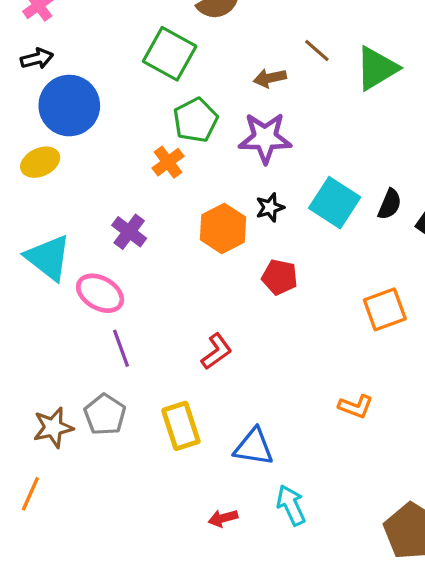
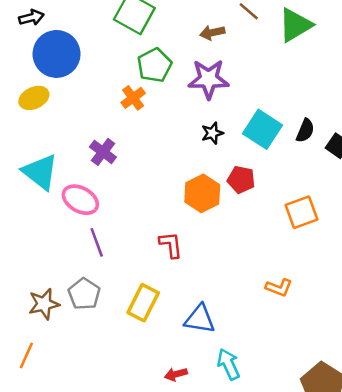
orange hexagon: (223, 228) -> (202, 193), moved
red pentagon: (280, 277) -> (241, 180), moved
red L-shape: (217, 351) -> (171, 245), turned -60
yellow rectangle: (181, 426) -> (143, 303), turned 45

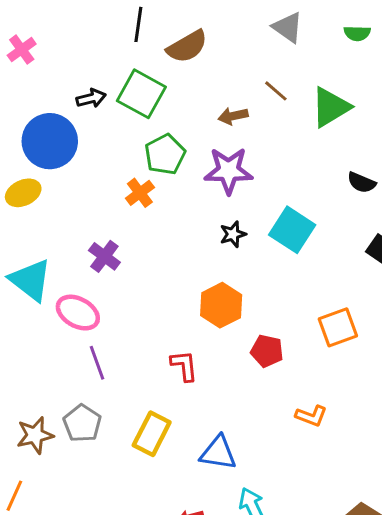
black arrow: (31, 18) -> (91, 98), moved
black semicircle: (305, 131) -> (362, 183), moved, turned 90
red pentagon: (241, 180) -> (267, 351), moved

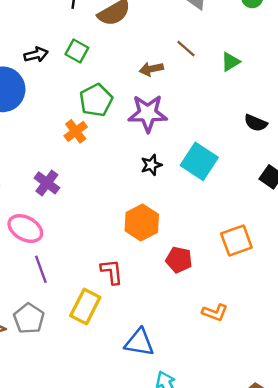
green square: (141, 94) -> (77, 51), size x0.6
green triangle: (330, 107) -> (230, 62), size x0.6
yellow rectangle: (152, 434) -> (85, 306), moved

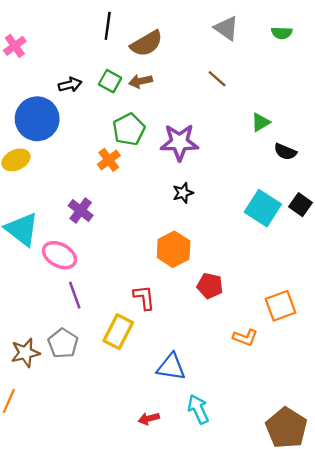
green triangle: (230, 62) -> (261, 122), moved
brown arrow: (151, 69) -> (141, 81), moved
cyan square: (199, 161) -> (263, 208), moved
orange square: (236, 241) -> (281, 306), moved

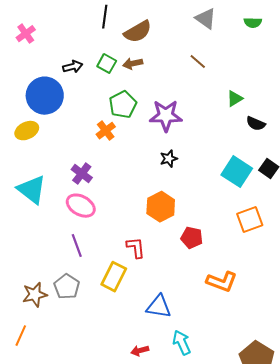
pink ellipse: (59, 255) -> (81, 206), moved
orange square: (281, 306) -> (250, 220), moved
orange L-shape: (245, 337) -> (222, 282), size x1.4

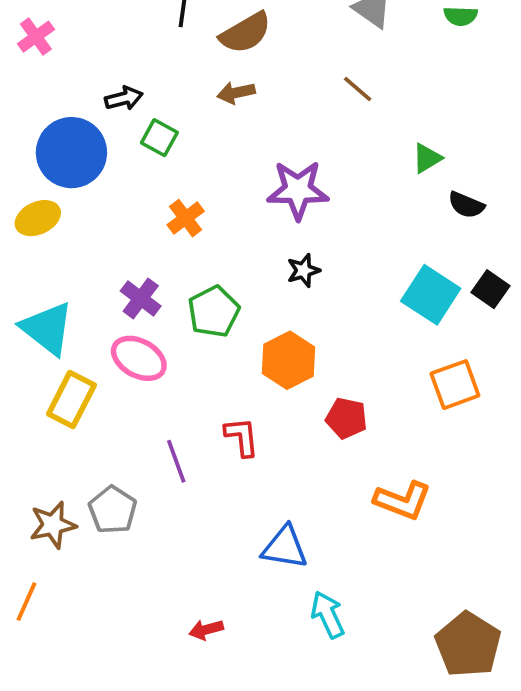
green square: (107, 64) -> (159, 138), moved
green pentagon: (123, 105) -> (214, 312), moved
purple line: (77, 246) -> (176, 461), moved
yellow rectangle: (114, 277) -> (71, 400), moved
red arrow: (140, 351) -> (206, 630), moved

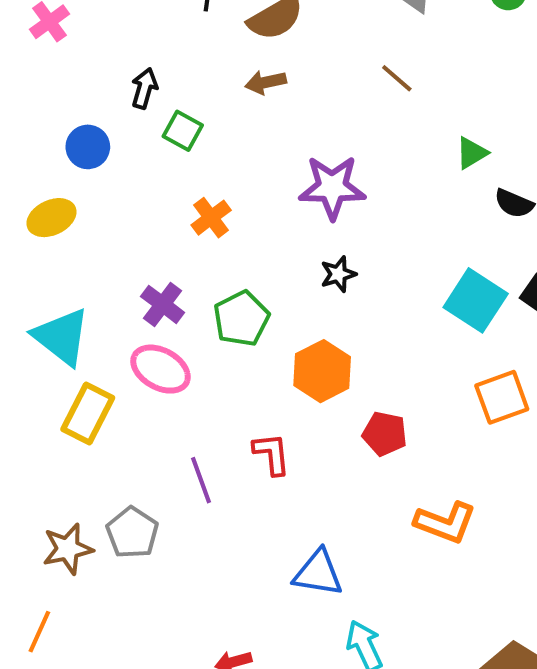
black arrow: (124, 98) -> (144, 88), turned -60
blue circle: (71, 153) -> (88, 147), size x0.6

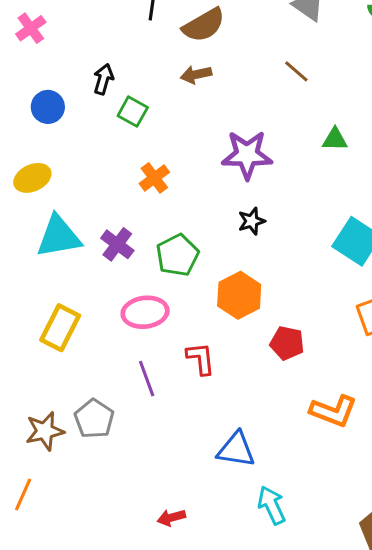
blue circle: (88, 147) -> (48, 107), moved
green triangle: (472, 153) -> (335, 139), moved, turned 32
cyan triangle: (62, 337) -> (59, 237), moved, turned -48
pink ellipse: (161, 369) -> (145, 312), moved, turned -36

